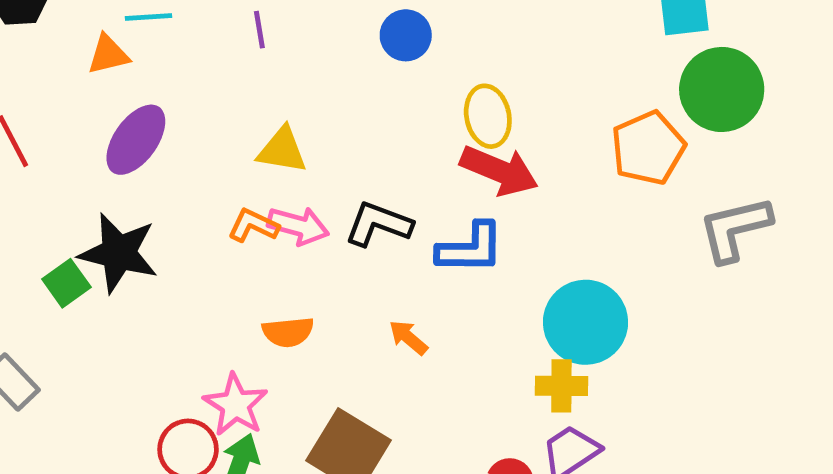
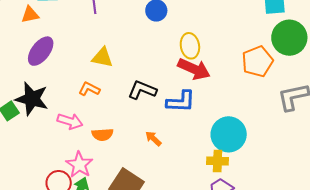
pink arrow: (298, 226) -> (70, 121), moved

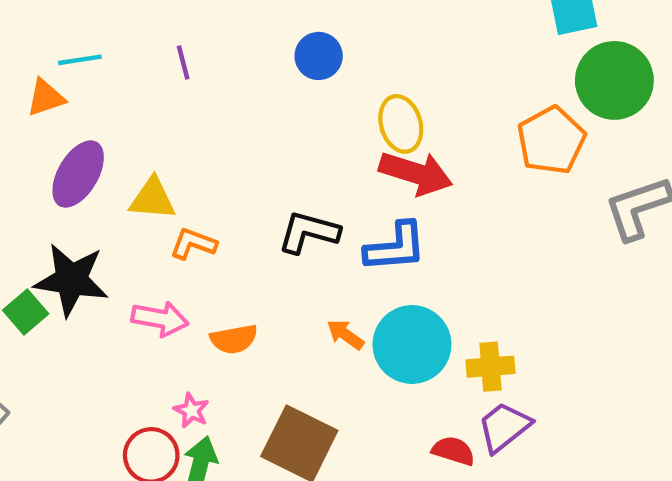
yellow triangle: (102, 57) -> (152, 199), moved
cyan circle: (229, 134) -> (412, 344), moved
pink star: (79, 165) -> (191, 410), size x0.6

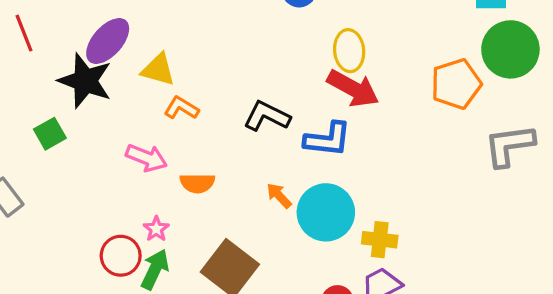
black star: (71, 280) -> (85, 81), moved

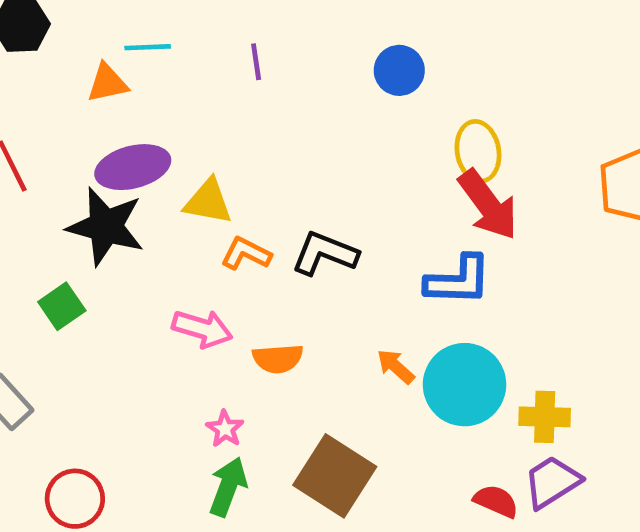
purple ellipse: (108, 41) -> (133, 167), turned 39
red arrow: (353, 88) -> (488, 205), turned 30
black L-shape: (267, 116) -> (325, 253), moved
red circle: (121, 256) -> (75, 499), moved

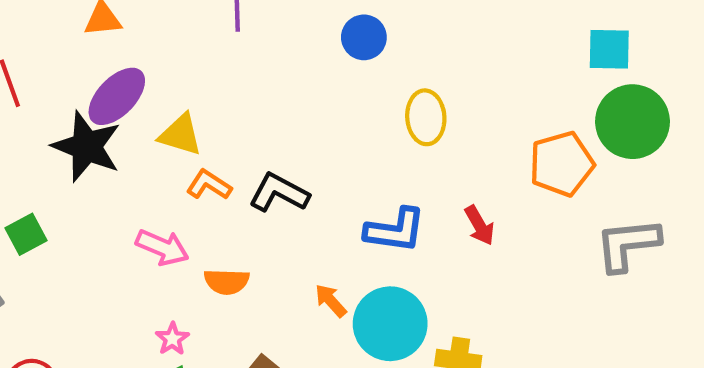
purple ellipse: (133, 167) -> (117, 96), turned -38
red arrow: (488, 205) -> (480, 225), moved, size x0.6
green square: (62, 306) -> (26, 234), moved

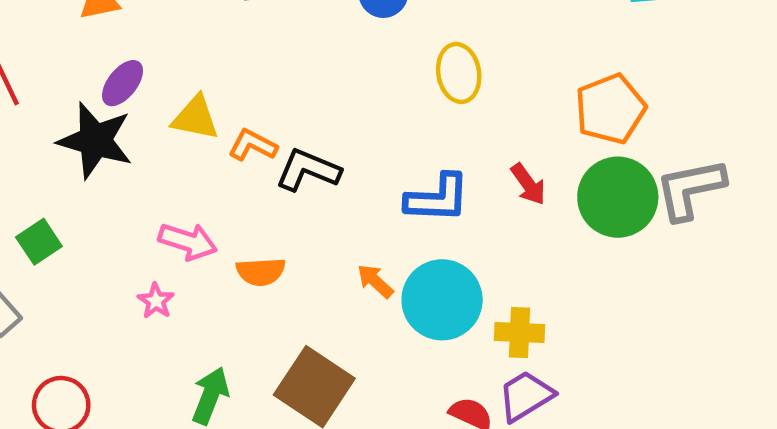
purple ellipse: (117, 96) -> (123, 83), size x0.7
green circle: (632, 122) -> (618, 197), moved
orange L-shape: (209, 185) -> (253, 145), moved
pink star: (172, 339) -> (156, 301), moved

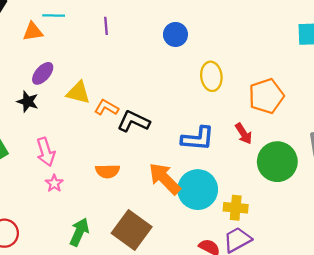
orange pentagon: (610, 109) -> (266, 96), moved
black star: (95, 140) -> (28, 102), size x0.6
green circle: (618, 197) -> (277, 162), moved
pink arrow: (188, 241) -> (46, 152), moved, turned 52
orange arrow: (375, 281) -> (165, 179), size x1.8

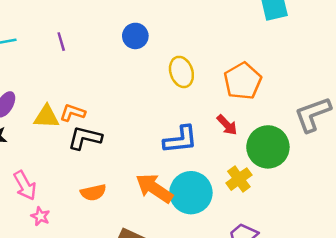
orange L-shape: (106, 108) -> (73, 113), moved
black L-shape: (134, 121) -> (85, 138), moved
yellow cross: (236, 208) -> (239, 179), moved, turned -30

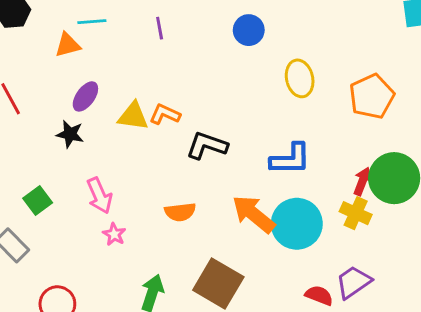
red arrow: (227, 125) -> (363, 181), moved, turned -120
black L-shape: (85, 138) -> (207, 146), moved
yellow cross: (239, 179) -> (356, 213), turned -35

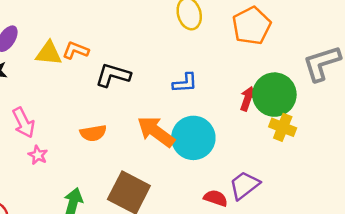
blue L-shape: (290, 159) -> (185, 83), size x0.7
yellow cross: (356, 213) -> (283, 127), moved

